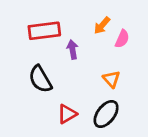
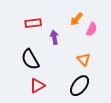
red rectangle: (44, 31) -> (33, 23), size x0.7
red triangle: (67, 114) -> (37, 86), moved

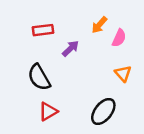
purple arrow: (54, 37) -> (71, 48), turned 56
orange triangle: (84, 59) -> (123, 73), moved

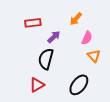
pink semicircle: (119, 38) -> (87, 38), moved
black semicircle: (39, 77) -> (46, 59), moved, turned 45

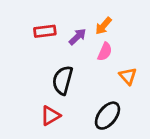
purple arrow: (54, 37) -> (78, 37), moved
pink semicircle: (87, 38) -> (105, 52), moved

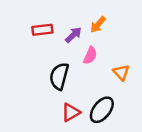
pink semicircle: (105, 52) -> (90, 56), moved
red triangle: (50, 116) -> (71, 112), moved

